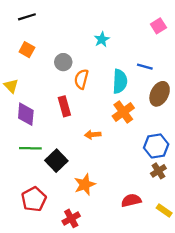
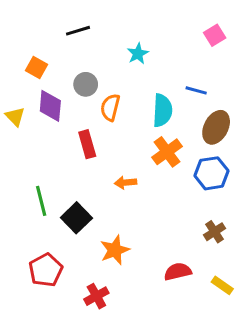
black line: (27, 17) -> (78, 31), moved
purple diamond: (26, 114) -> (50, 106), moved
blue hexagon: (156, 146) -> (211, 173), moved
green line: (30, 148) -> (41, 201), turned 75

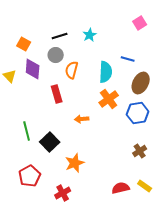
black line: (78, 31) -> (60, 36), moved
red semicircle: (178, 272) -> (121, 188), moved

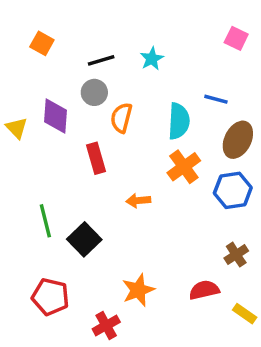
pink square: (140, 23) -> (236, 38), turned -32
orange square: (24, 44) -> (42, 43), moved
orange star: (75, 163) -> (138, 290), moved
red pentagon: (30, 176) -> (50, 297), turned -30
red semicircle: (121, 188) -> (204, 290), moved

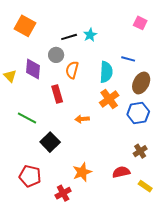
orange square: (42, 43) -> (25, 26), size x1.5
black line: (101, 60) -> (69, 37), moved
green line: (45, 221) -> (27, 118), moved, turned -48

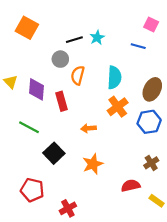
blue line: (128, 59) -> (138, 46), moved
purple diamond: (33, 69) -> (37, 89), moved
orange star: (82, 172) -> (93, 164), moved

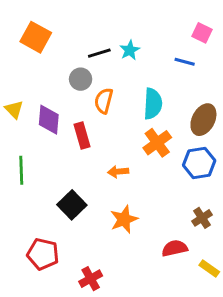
green line: (29, 127) -> (21, 170), moved, turned 60

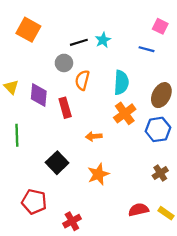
red semicircle: (175, 248) -> (138, 210), moved

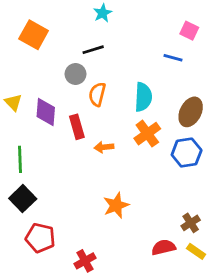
cyan star: (103, 40) -> (103, 13), moved
orange arrow: (94, 136) -> (104, 147), moved
black square: (57, 163) -> (23, 199), moved
brown cross: (160, 173) -> (191, 223), moved

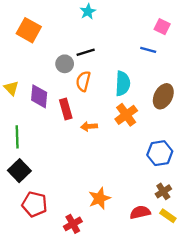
black line: (93, 50) -> (86, 52), moved
blue hexagon: (187, 153) -> (160, 153), moved
orange star: (116, 205) -> (99, 198), moved

